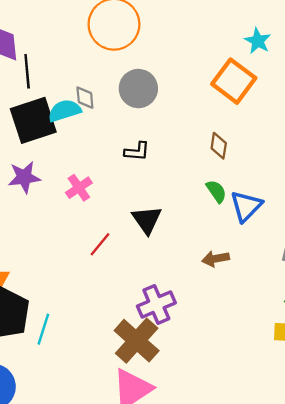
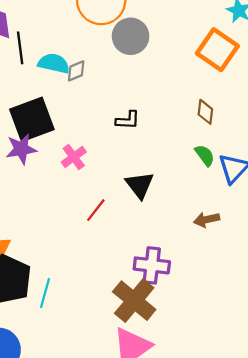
gray circle: (138, 89) -> (131, 36), moved
gray diamond: (85, 98) -> (76, 71), turned 75
cyan semicircle: (65, 111) -> (54, 63), moved, turned 32
black square: (33, 120) -> (32, 119), moved
purple cross: (156, 304) -> (152, 265), turned 32

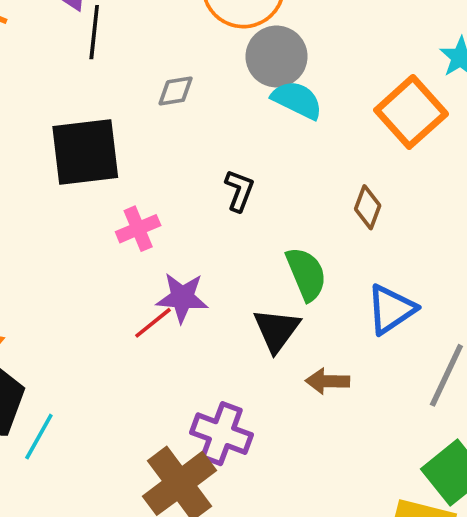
cyan semicircle: (54, 63) -> (297, 100), moved
black L-shape: (128, 120) -> (239, 191), turned -85
purple star: (21, 149) -> (182, 298), moved
green semicircle: (205, 155) -> (306, 274), moved, size x1.4
black triangle: (140, 185) -> (277, 330), moved

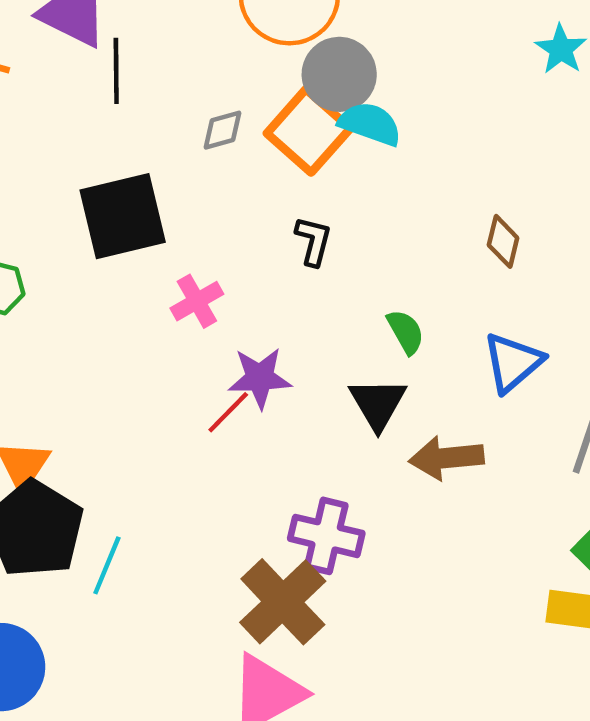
orange square: (411, 112) -> (309, 131), moved
brown diamond: (368, 207) -> (503, 241), moved
green semicircle: (306, 274) -> (406, 332), size x0.7
brown arrow: (327, 381) -> (446, 458), size x1.4

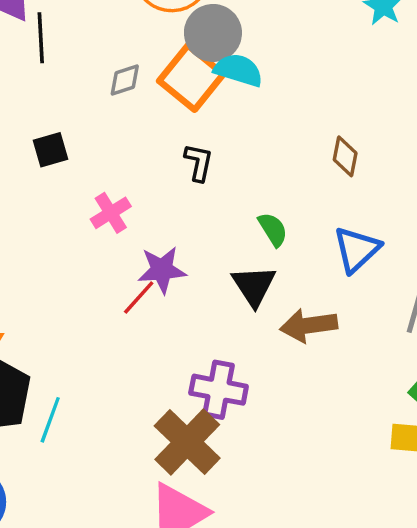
black square: (123, 216) -> (51, 150), size x0.5

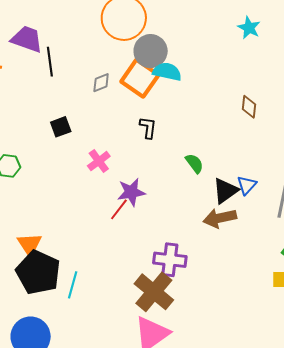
brown diamond: (345, 156) -> (249, 107), moved
blue triangle: (357, 249) -> (247, 185), moved, size x0.7
black triangle: (254, 286) -> (225, 191), moved, turned 32

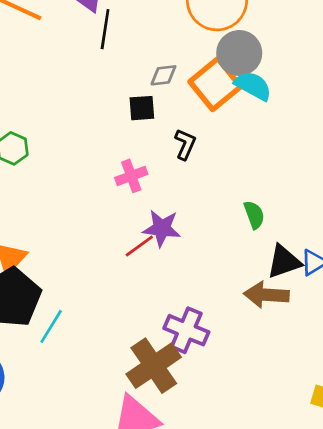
black square: (61, 127) -> (142, 108), moved
black L-shape: (148, 128) -> (185, 144), moved

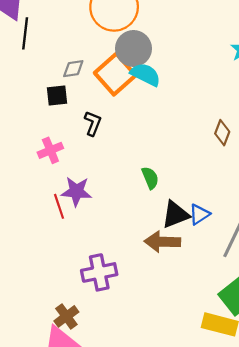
red line: (139, 246) -> (59, 206), turned -70
purple cross: (186, 330) -> (99, 272), turned -32
brown cross: (154, 366) -> (66, 316), moved, size x0.6

